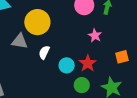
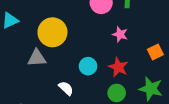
white semicircle: (44, 52) -> (66, 88), moved, turned 120
cyan circle: (67, 65) -> (88, 66), moved

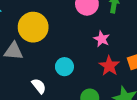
red star: (118, 67) -> (109, 66), moved

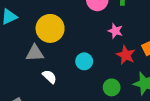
white semicircle: (39, 86) -> (50, 77), moved

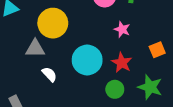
red star: (126, 55) -> (122, 63), moved
cyan circle: (84, 61) -> (87, 60), size x1.6

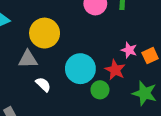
pink star: (122, 29) -> (129, 50), moved
green circle: (115, 89) -> (100, 90), moved

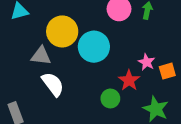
cyan circle: (80, 69) -> (94, 47), moved
white semicircle: (43, 84) -> (53, 84), size x1.5

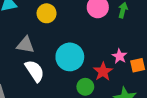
yellow circle: (62, 31) -> (47, 13), moved, size x0.7
cyan circle: (94, 47) -> (70, 57), moved

